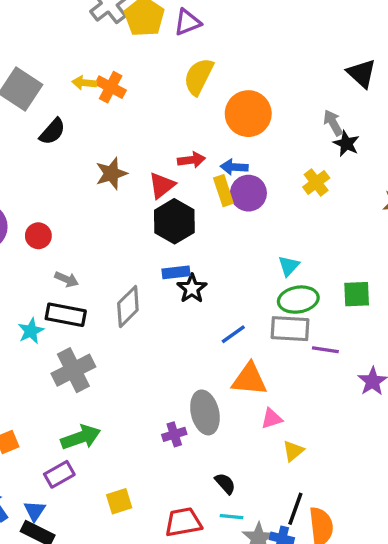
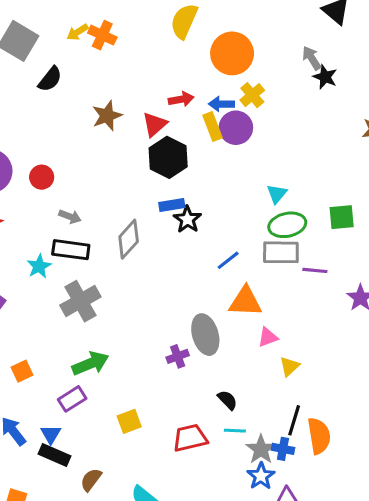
yellow arrow: (84, 83) -> (78, 32), turned -35
yellow cross: (316, 182) -> (252, 95), moved

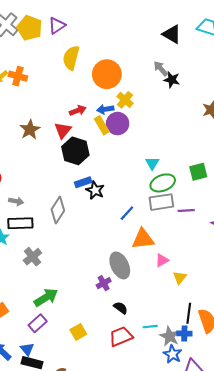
gray cross: (80, 301) -> (32, 257), size x0.7
black semicircle: (227, 400) -> (121, 308), moved

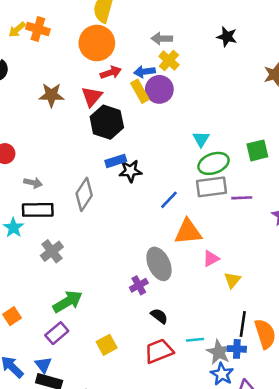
gray arrow: (161, 69) -> (162, 39), moved, turned -49
orange circle: (107, 74) -> (97, 43), moved
brown star: (30, 130) -> (51, 95), turned 30
black star: (95, 190) -> (130, 171), turned -30

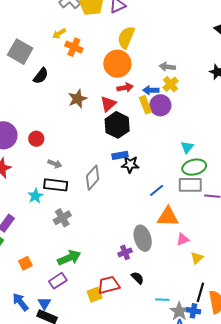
yellow arrow: (17, 30) -> (59, 34), moved
brown star: (51, 95) -> (78, 99), turned -30
red trapezoid: (159, 351) -> (109, 285), moved

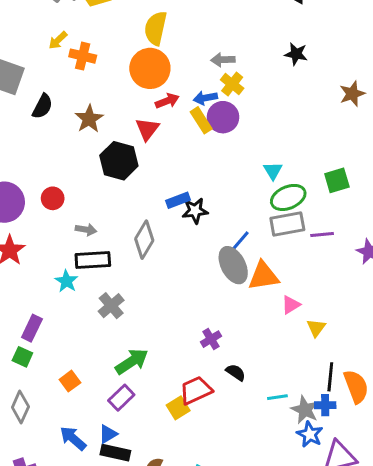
brown star: (78, 99) -> (89, 119), moved
black hexagon: (117, 125) -> (119, 161), moved
gray ellipse: (143, 238) -> (233, 265), moved
blue triangle: (44, 303) -> (108, 434), turned 40

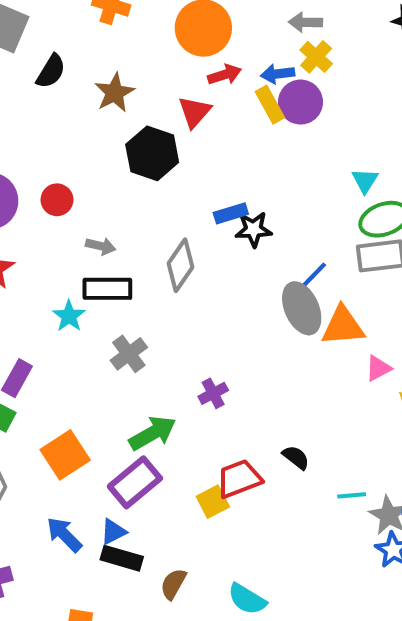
purple cross: (211, 339) -> (213, 393), moved
orange square: (70, 381) -> (65, 455), size x1.6
purple rectangle: (121, 398) -> (135, 482), size x1.4

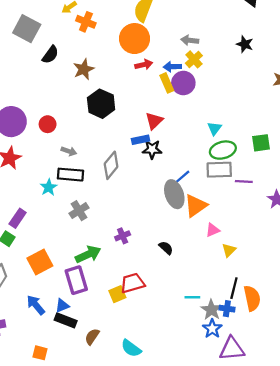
red triangle: (194, 112) -> (154, 121), moved
orange triangle: (343, 326) -> (196, 206), turned -35
black semicircle: (296, 457) -> (166, 248), moved
purple rectangle: (135, 482) -> (76, 280), turned -72

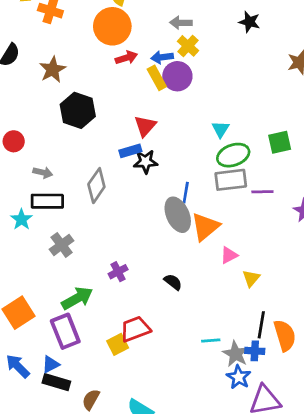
blue line: (182, 177) -> (186, 193), turned -35

